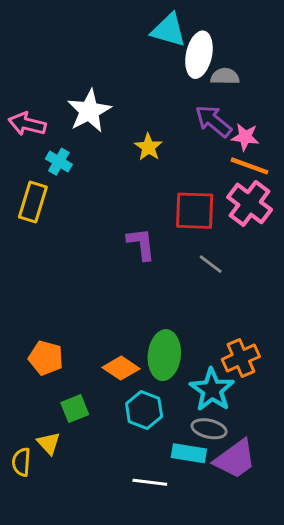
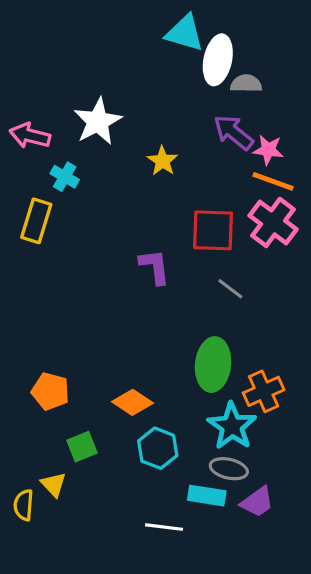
green ellipse: (164, 355) -> (213, 365), moved
purple trapezoid: (235, 459) -> (257, 502), size x0.7

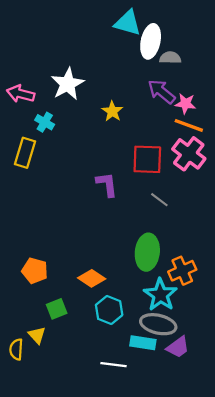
gray ellipse: (229, 469) -> (158, 324), size x1.4

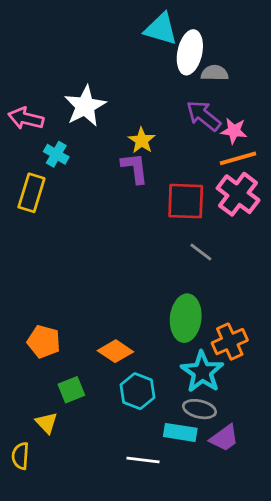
orange line: (189, 125) -> (238, 158), turned -36
purple L-shape: (107, 184) -> (135, 168), moved
gray ellipse: (158, 324) -> (199, 409), size x0.7
yellow semicircle: (16, 349) -> (20, 456), moved

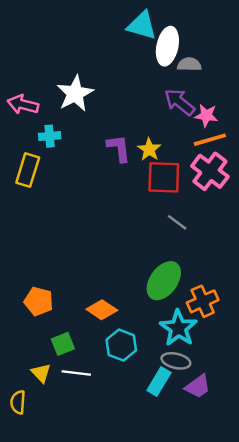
yellow star: (142, 140) -> (149, 149), moved
cyan cross: (56, 154) -> (50, 136), turned -35
green ellipse: (186, 318) -> (164, 281), turned 30
cyan rectangle: (180, 432) -> (159, 382), turned -68
white line: (143, 460) -> (76, 373), moved

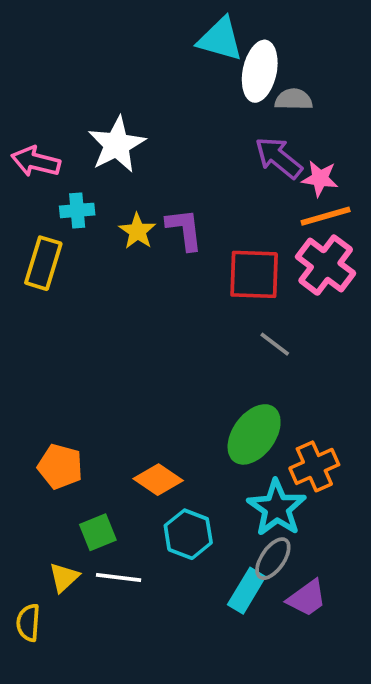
yellow star: (149, 149) -> (137, 231), moved
gray ellipse: (176, 361) -> (273, 559), turned -68
yellow triangle: (41, 373) -> (64, 577), turned 30

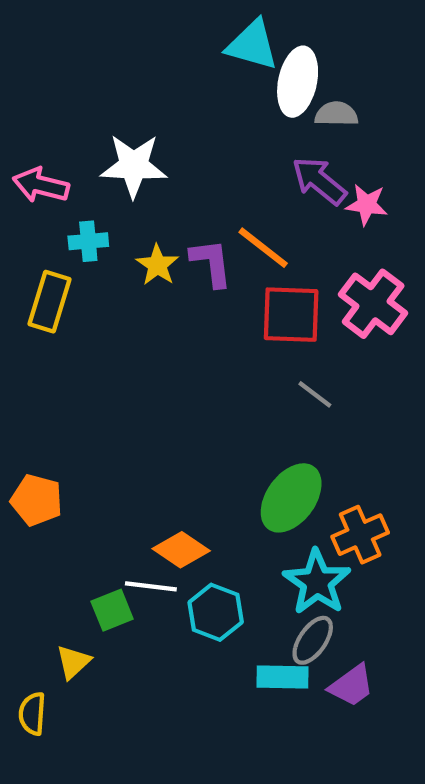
white star: (117, 145) -> (134, 166), turned 30
orange line: (326, 216) -> (263, 248), moved, turned 54
orange pentagon: (60, 466) -> (37, 500), moved
white line: (119, 577) -> (151, 586), moved
cyan rectangle: (247, 591) -> (282, 677), turned 60

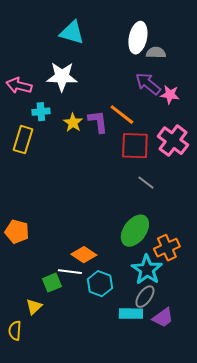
cyan triangle: (252, 45) -> (72, 33), moved

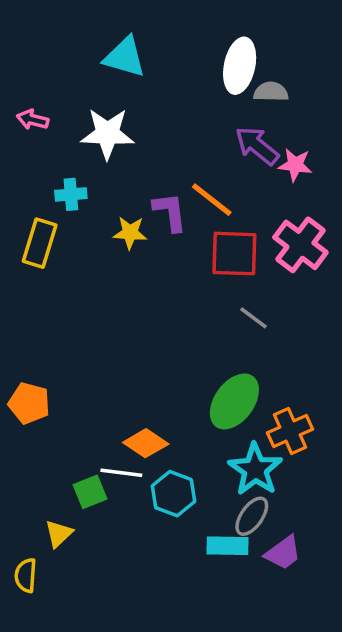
pink arrow: (19, 86) -> (33, 120), moved, size x0.7
yellow star: (73, 123) -> (130, 233), moved, turned -30

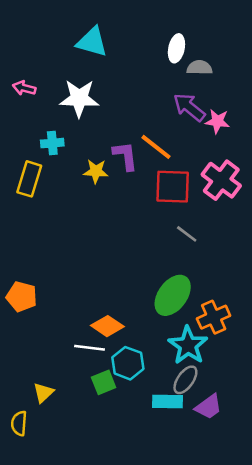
white ellipse: (240, 66) -> (176, 48), size x0.7
green square: (90, 492) -> (104, 382), moved

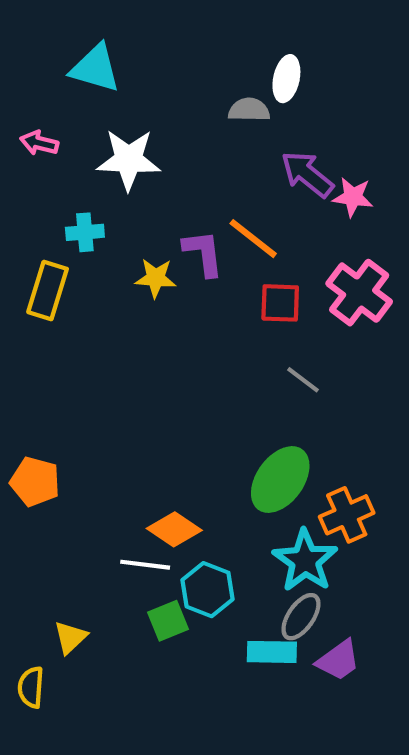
cyan triangle: (92, 42) -> (95, 68), moved
gray semicircle: (200, 68) -> (249, 110), moved
red square: (173, 187) -> (280, 303), size x0.7

